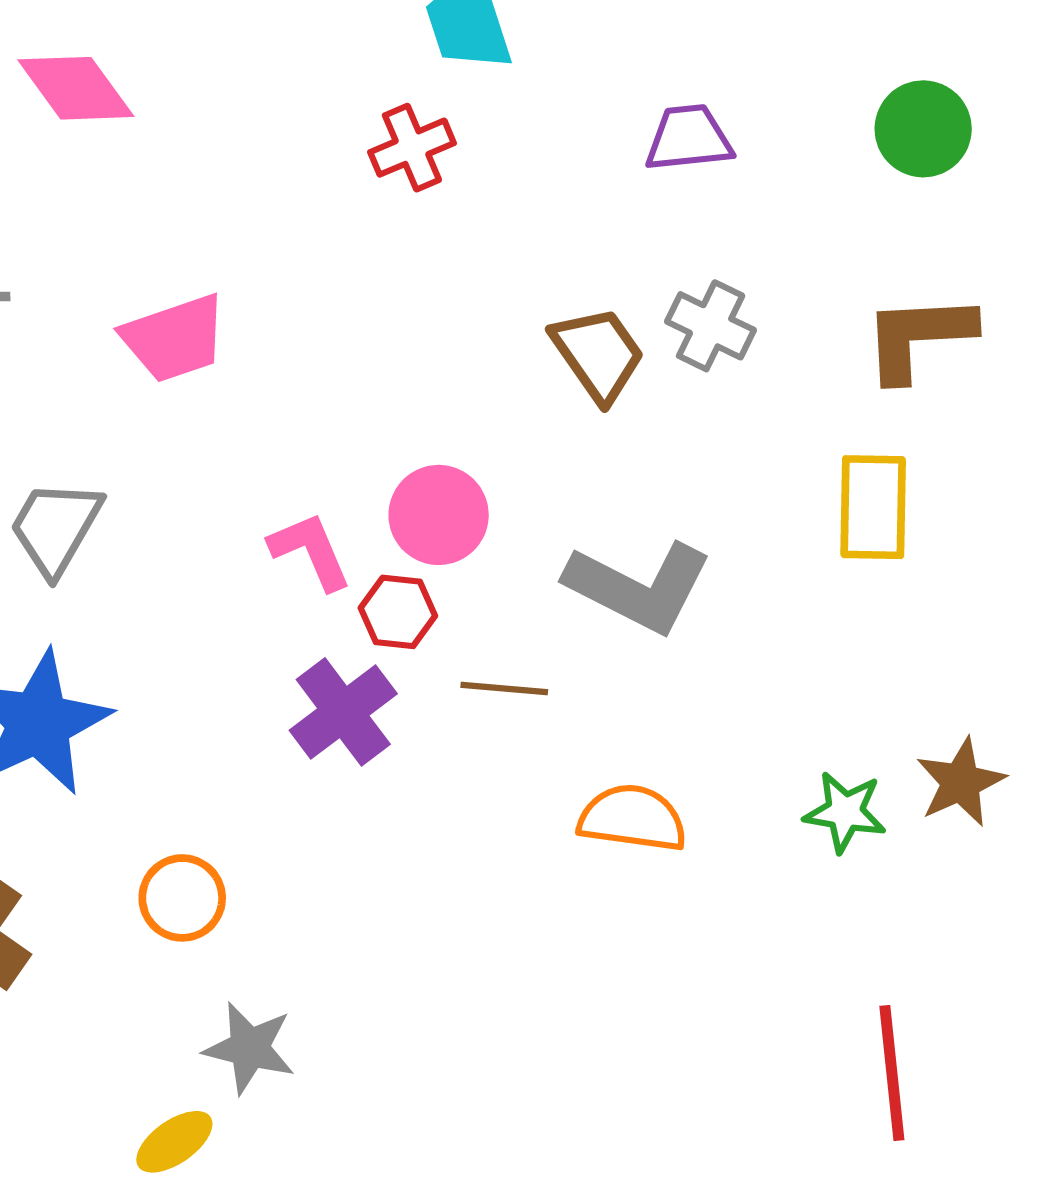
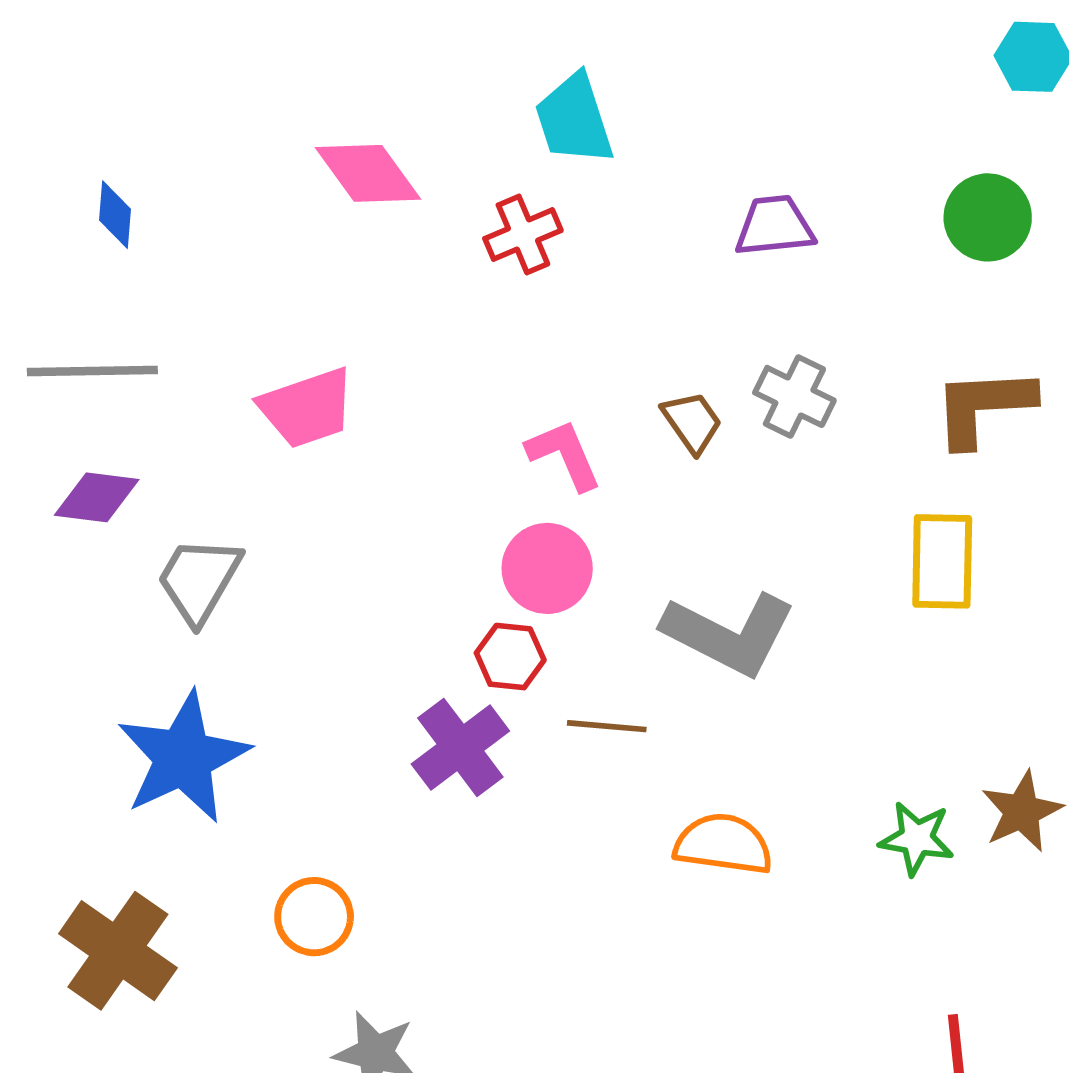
pink diamond: (76, 88) -> (368, 173), moved
brown trapezoid: (598, 354) -> (692, 422), size x0.7
pink L-shape: (310, 551) -> (564, 455), moved

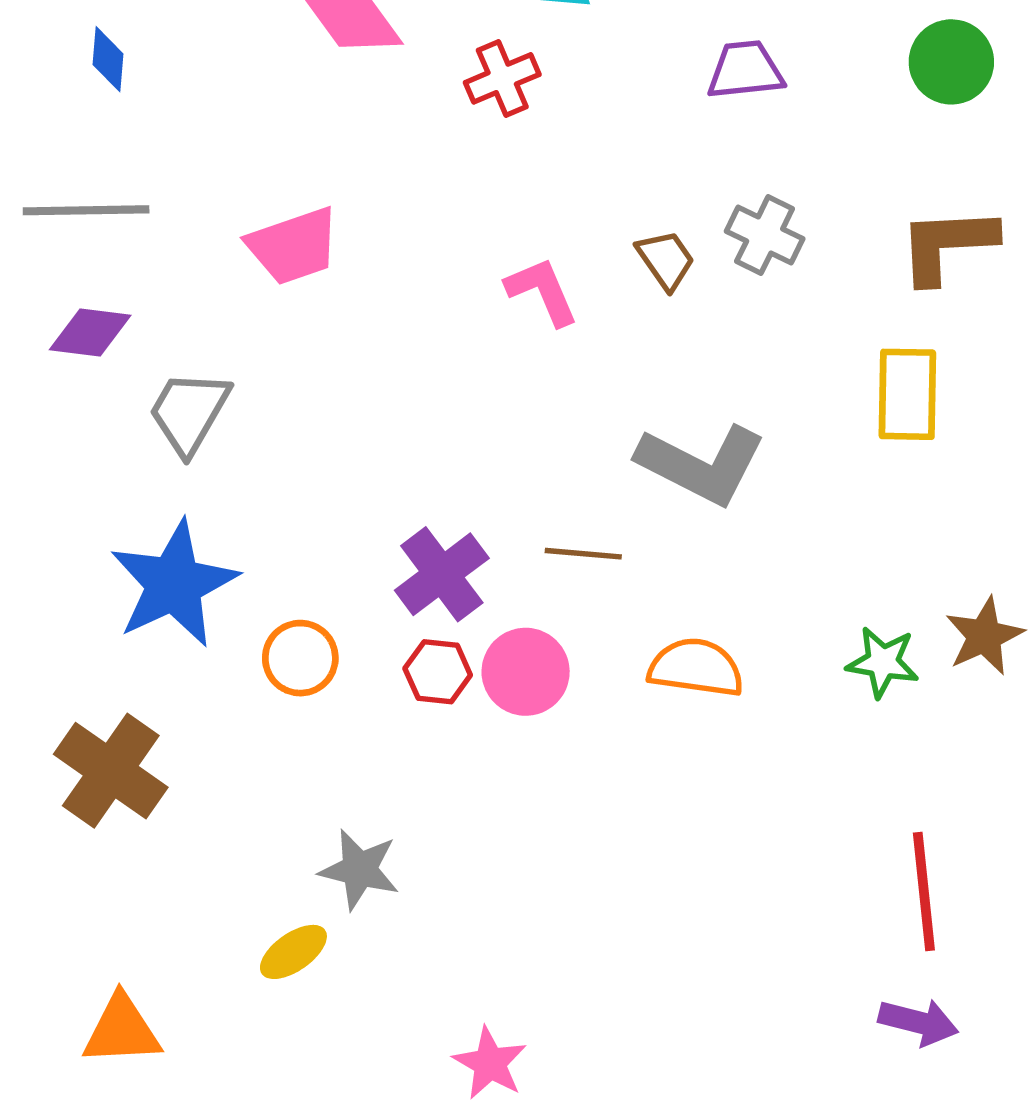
pink circle: (547, 568) -> (526, 672), moved
red hexagon: (510, 657) -> (438, 672), moved
orange circle: (314, 917) -> (300, 658), moved

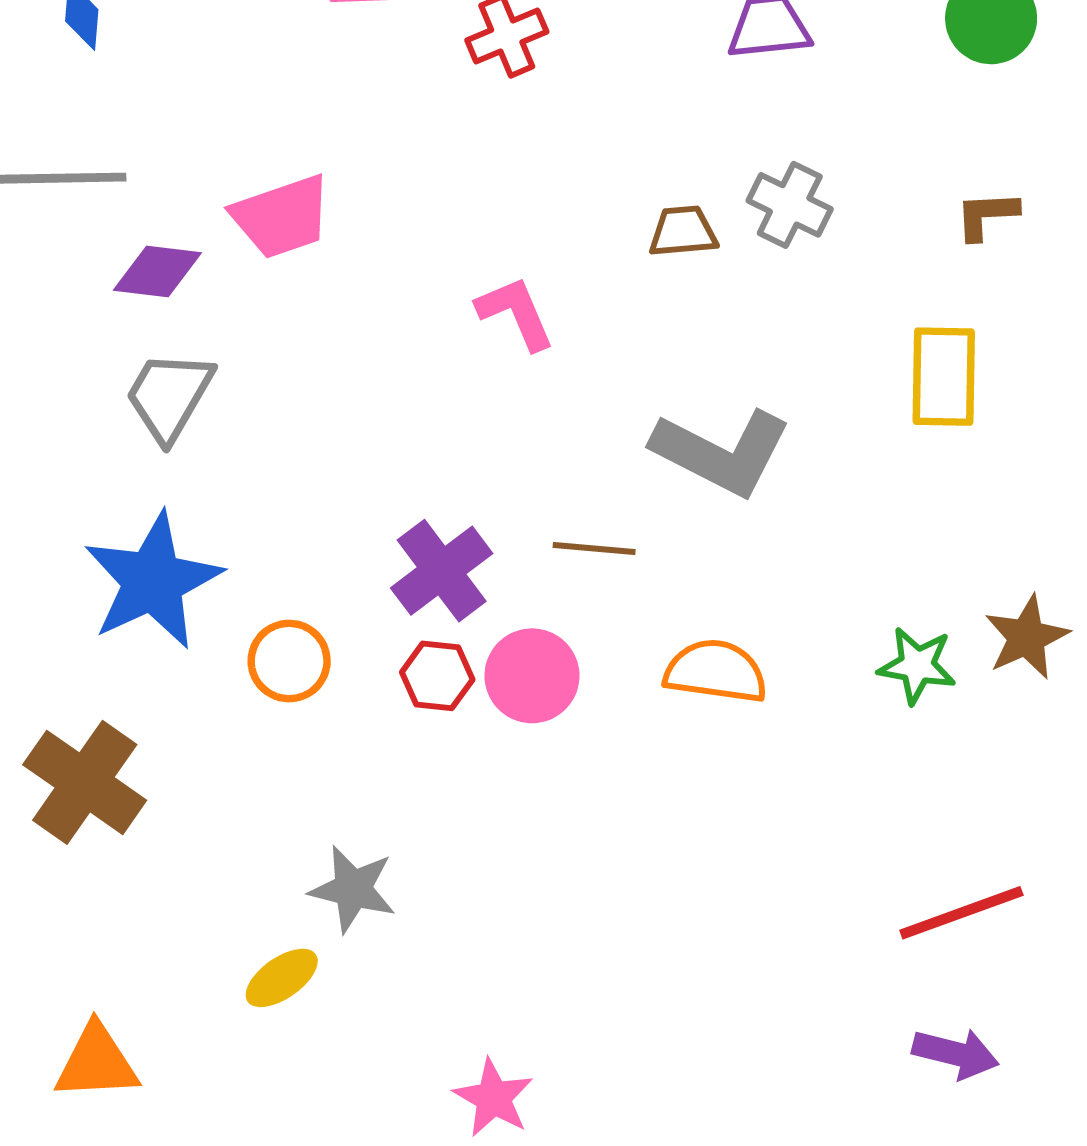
brown L-shape: (947, 245) -> (987, 215), size x0.6
brown trapezoid: (666, 260) -> (683, 232), turned -60
pink L-shape: (542, 291) -> (516, 313), moved
purple diamond: (90, 333) -> (157, 271), moved
red line: (924, 892) -> (961, 913), turned 76

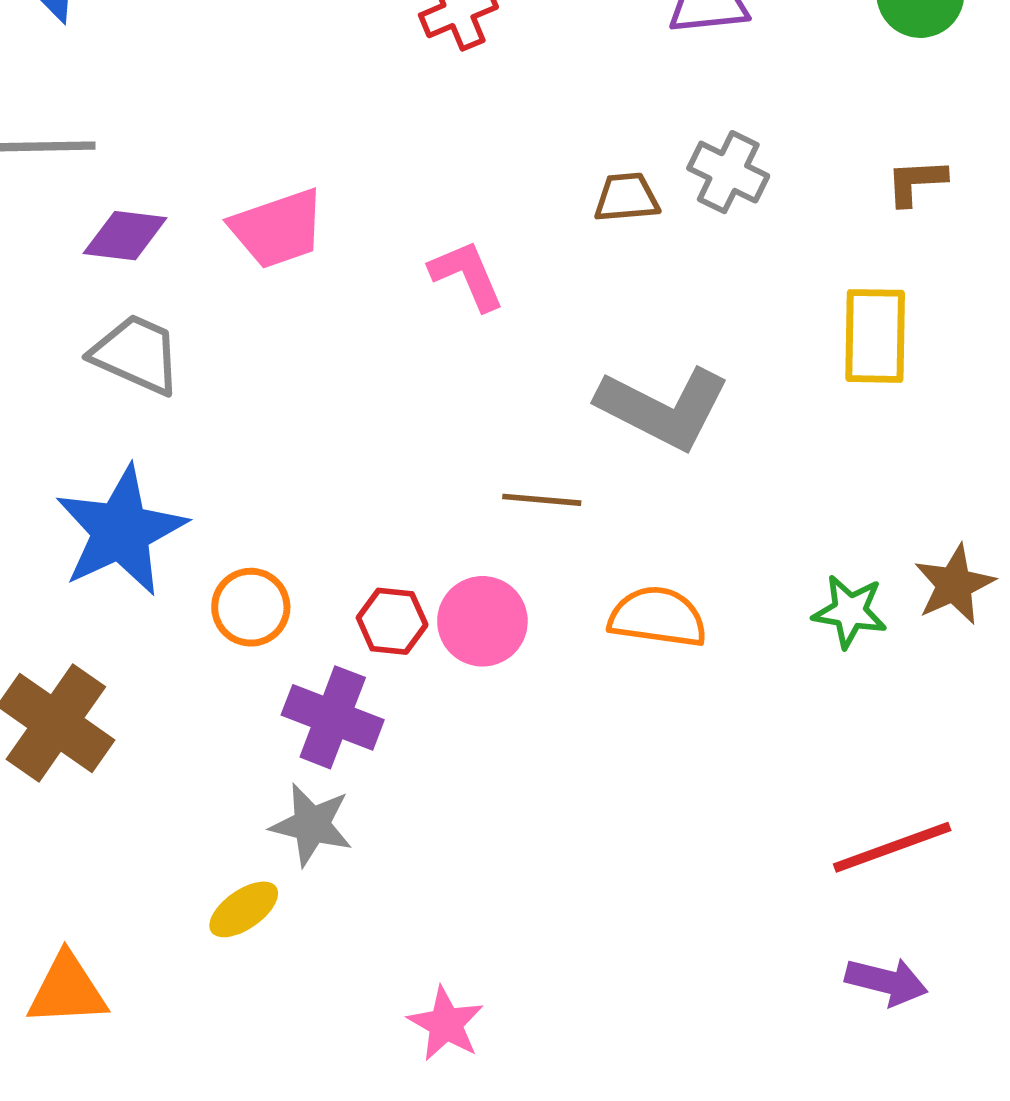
pink trapezoid: (282, 217) -> (278, 229), moved
gray trapezoid: (169, 396) -> (136, 354), turned 84
purple cross: (442, 571) -> (333, 717), moved, turned -32

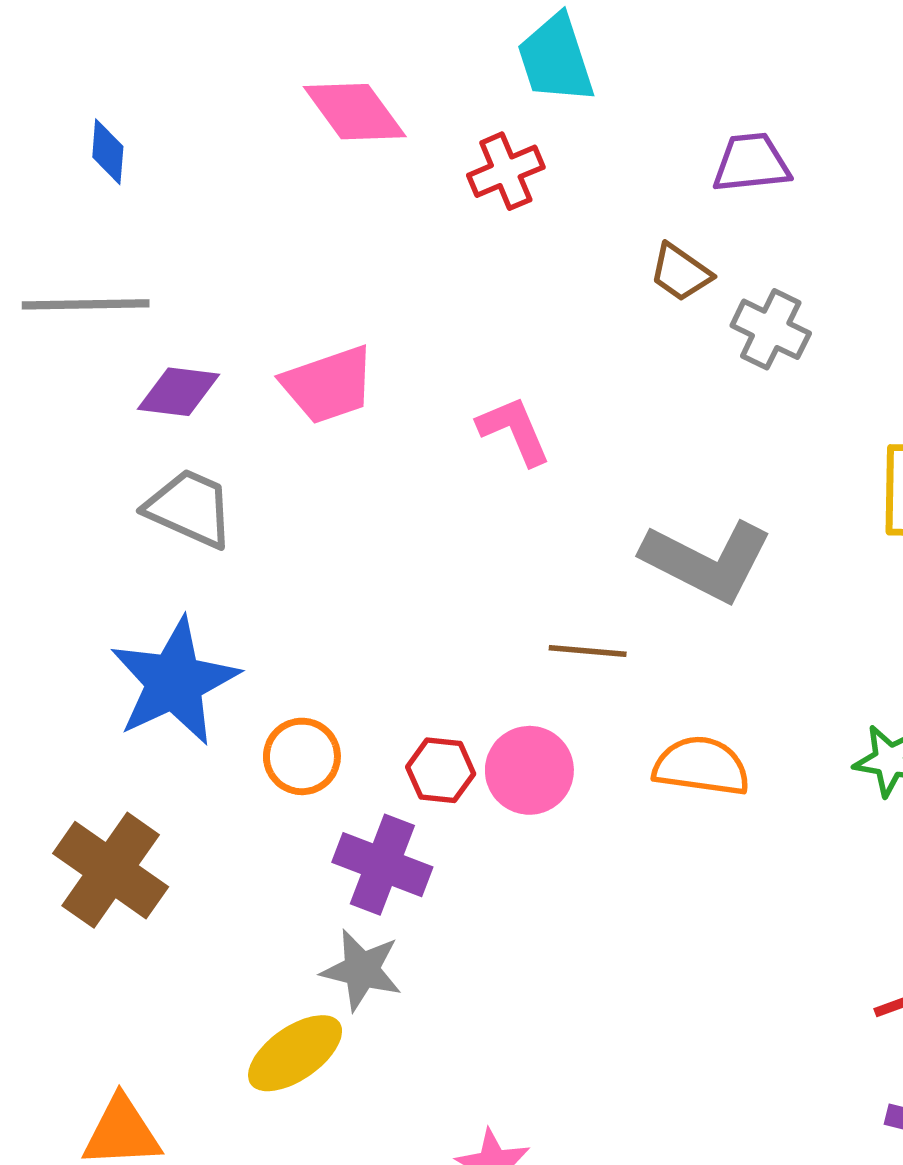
brown trapezoid: (627, 197) -> (681, 272), moved, turned -140
yellow ellipse: (244, 909) -> (295, 1053), size x1.4

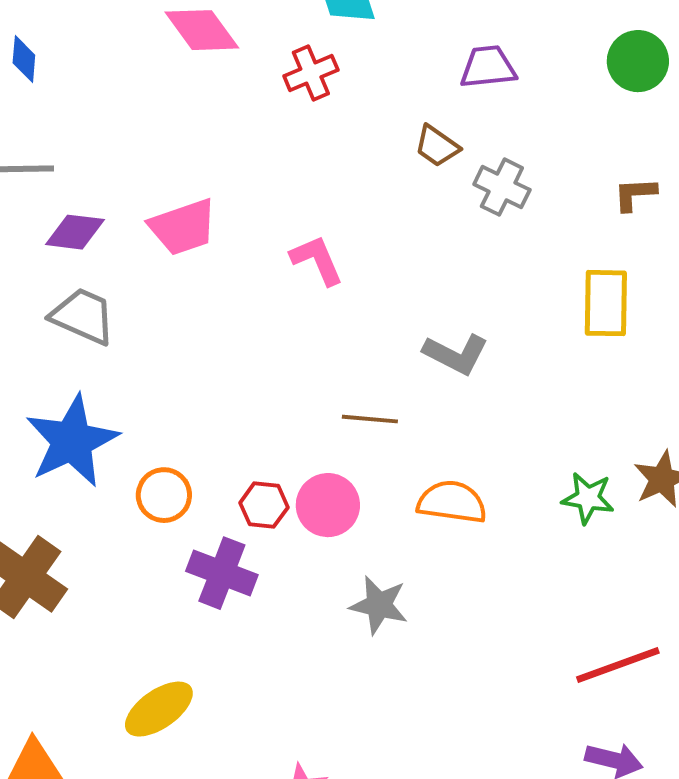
gray L-shape: (707, 561) -> (456, 354), size x0.7
gray star: (362, 970) -> (379, 605), moved

